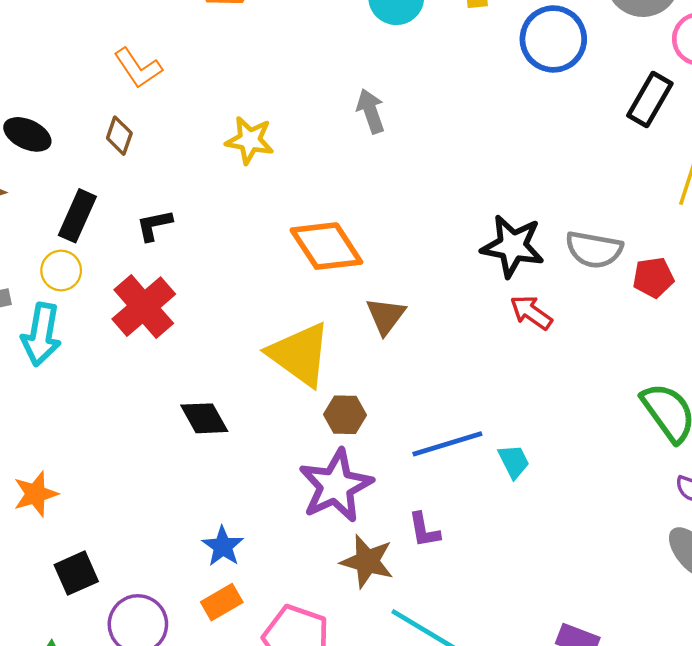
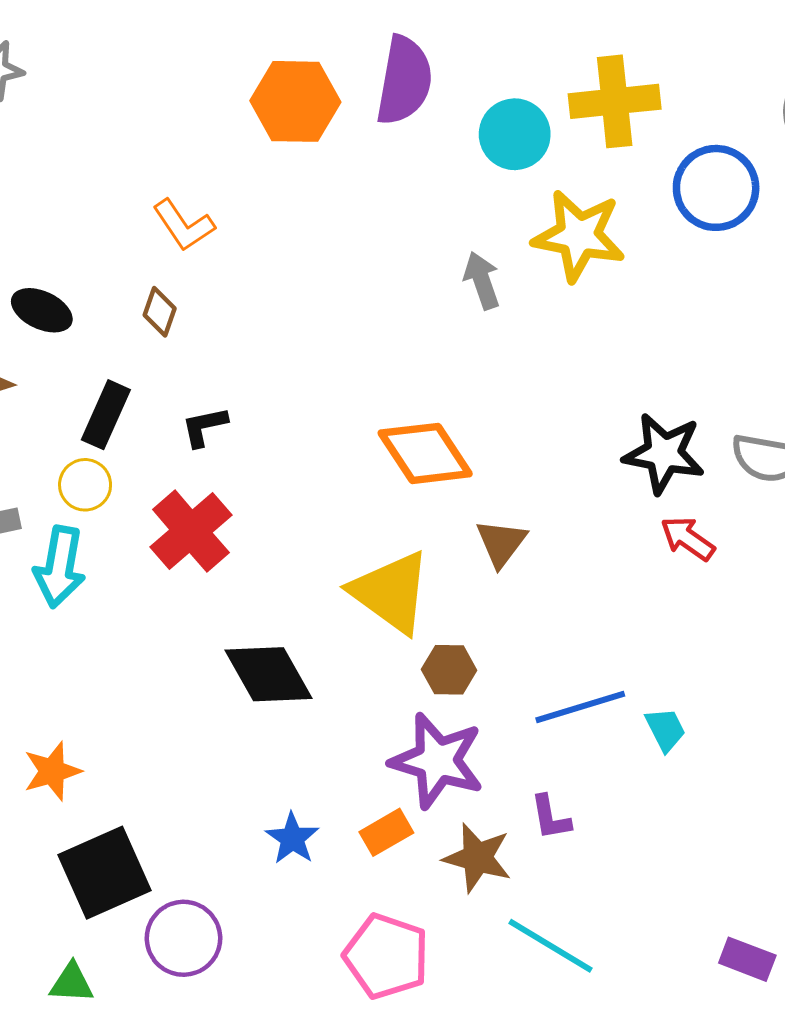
yellow star: (250, 140) -> (579, 236), moved, size x1.5
black diamond: (204, 418) -> (269, 674), size x1.4
purple star: (336, 486) -> (437, 761), turned -30
black square: (76, 573) -> (104, 873), size x1.6
orange rectangle: (222, 602) -> (386, 832), moved

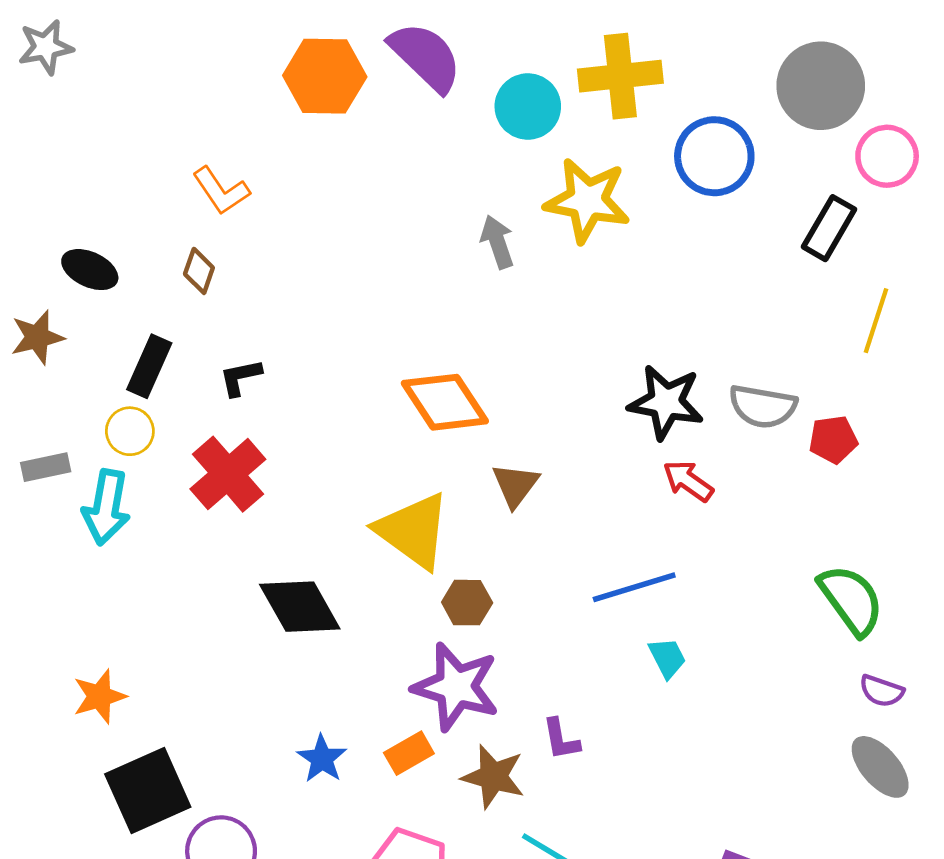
purple semicircle: (404, 81) -> (426, 57), turned -56
blue line: (580, 707) -> (634, 587), moved

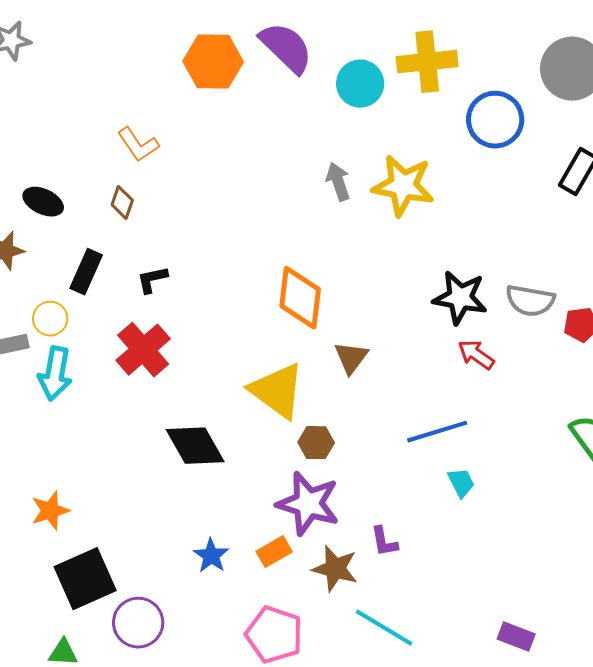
yellow star: (587, 200) -> (403, 186), moved
orange diamond: (445, 402) -> (300, 298), turned 40
yellow circle: (130, 431) -> (50, 319), moved

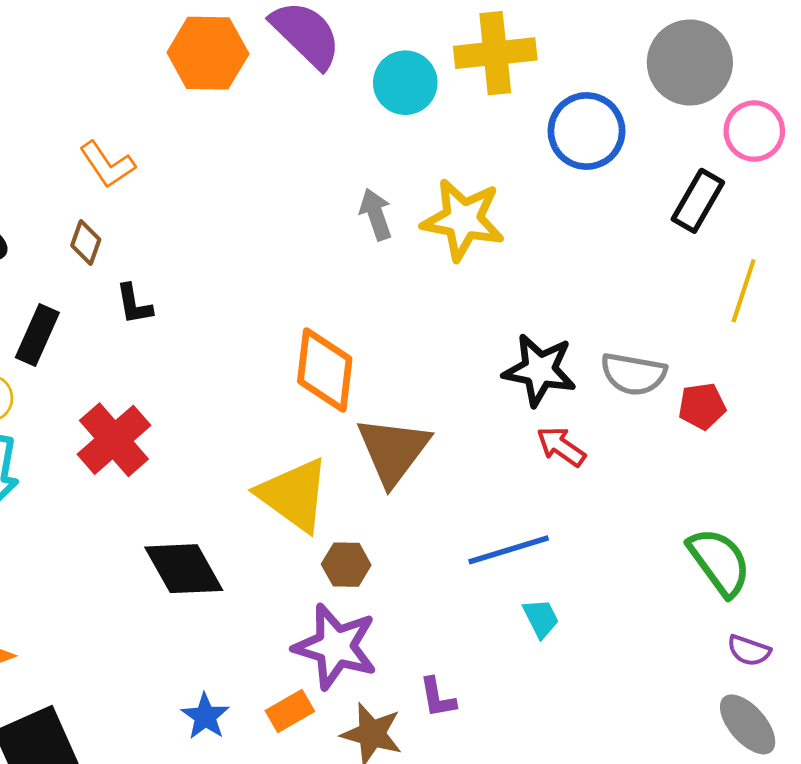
black L-shape: (152, 280) -> (134, 304), moved, turned -88
brown triangle: (351, 358) -> (393, 451), size x1.6

